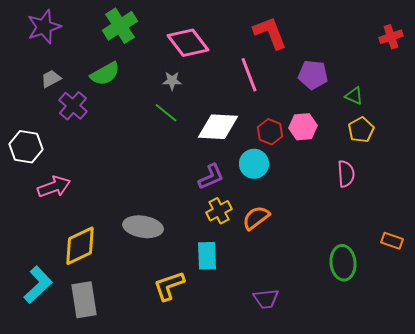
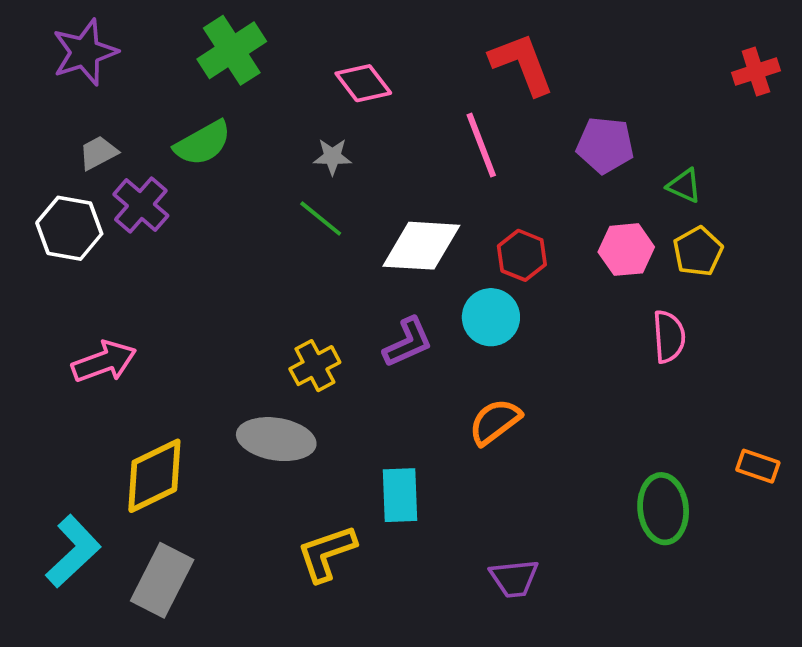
pink diamond: (188, 43) -> (363, 83), size x0.7
pink hexagon: (303, 127) -> (626, 250), moved
white hexagon: (26, 147) -> (69, 228), moved
yellow cross: (219, 211) -> (315, 366), moved
gray rectangle: (84, 300) -> (162, 580), turned 36

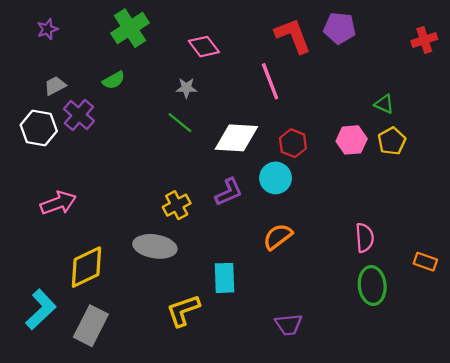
purple star: (85, 52) -> (47, 29), size x0.6
green semicircle: (203, 143) -> (114, 80), size x0.7
purple pentagon: (605, 145) -> (340, 28), moved
pink semicircle: (669, 337) -> (365, 238), moved

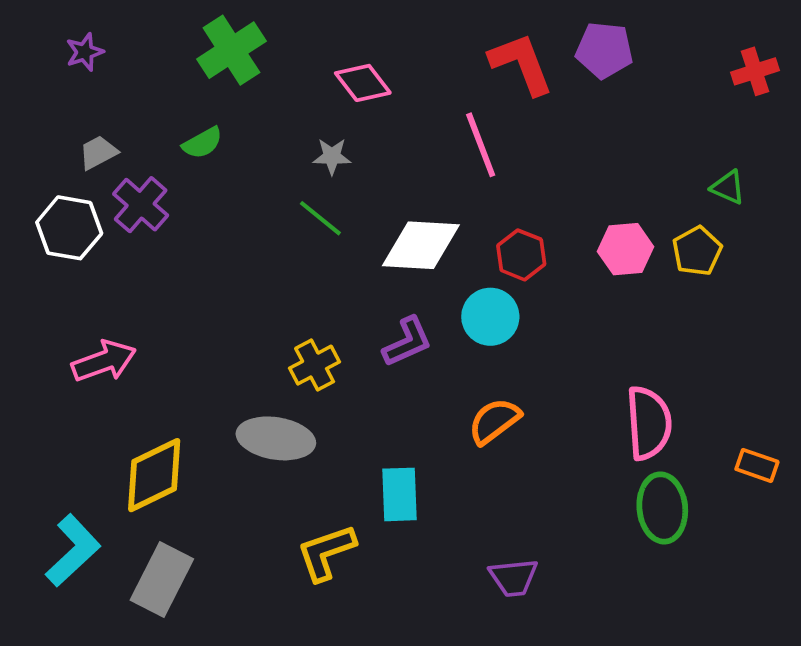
green triangle: (384, 104) -> (728, 187), moved
pink semicircle: (365, 238) -> (649, 423), size x1.4

